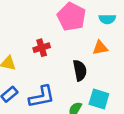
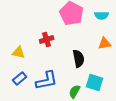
orange triangle: (100, 48) -> (105, 44), moved

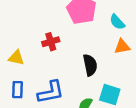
cyan semicircle: (102, 16) -> (117, 22), moved, turned 48
blue rectangle: (20, 78) -> (17, 90), turned -48

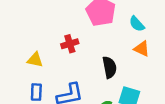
orange triangle: (122, 47) -> (142, 49), turned 35

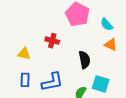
red cross: (70, 44) -> (52, 41), turned 32

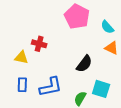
red cross: (52, 41) -> (39, 44), moved
black semicircle: (84, 60) -> (84, 64), turned 48

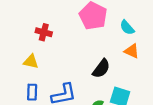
red cross: (39, 44) -> (44, 32), moved

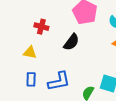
black semicircle: (101, 69) -> (71, 42), moved

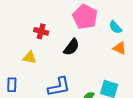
blue rectangle: (31, 79) -> (12, 85), moved

